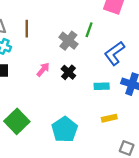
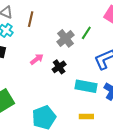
cyan rectangle: (102, 86) -> (86, 86), size x1.5

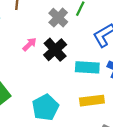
black cross: (59, 67) -> (55, 50), size x1.5
yellow rectangle: (86, 116) -> (92, 101), size x1.5

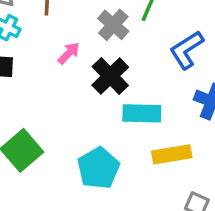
pink arrow: (30, 44) -> (69, 53), moved
cyan rectangle: (87, 67) -> (142, 113), moved

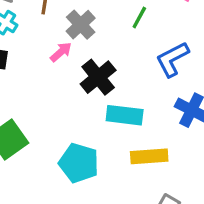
gray cross: (113, 25) -> (81, 25), moved
cyan pentagon: (98, 168) -> (79, 163), turned -30

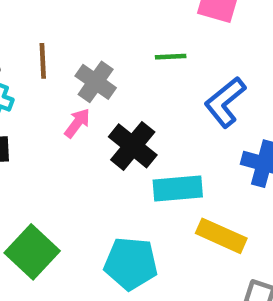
green line: (139, 17) -> (171, 57), turned 70
yellow rectangle: (149, 156) -> (221, 236), turned 40

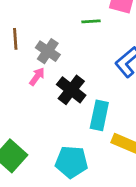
green line: (171, 57) -> (91, 21), moved
cyan rectangle: (178, 189) -> (99, 115), turned -72

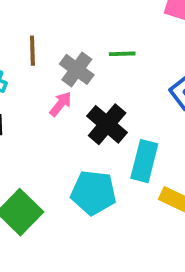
green line: (91, 21) -> (122, 54), moved
cyan pentagon: (71, 162) -> (93, 193), moved

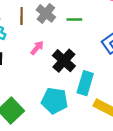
gray cross: (77, 69) -> (46, 13), moved

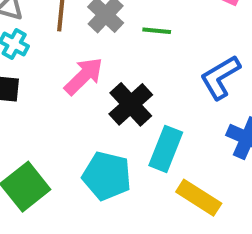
pink arrow: (37, 48) -> (84, 76), size x1.5

